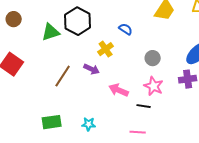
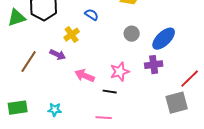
gray circle: (153, 58) -> (132, 34), moved
pink star: (154, 86) -> (120, 72), turned 30

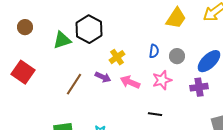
blue semicircle: (92, 15) -> (154, 51), moved, turned 64
pink star: (120, 72) -> (162, 80), moved
pink arrow: (85, 76) -> (130, 82), moved

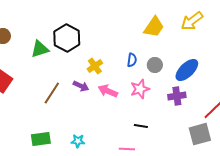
black line: (155, 114) -> (141, 126), moved

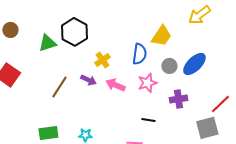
yellow trapezoid: (154, 27) -> (161, 36), moved
blue semicircle: (132, 60) -> (139, 54), size x1.5
gray circle: (155, 65) -> (169, 66), moved
purple cross: (177, 96) -> (178, 99), moved

